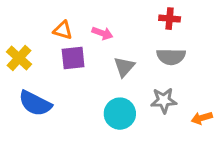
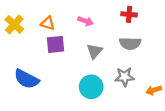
pink arrow: (102, 33) -> (86, 21), moved
yellow cross: (19, 58) -> (14, 24), moved

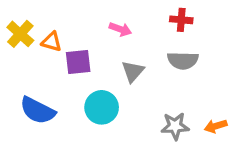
orange triangle: (48, 23) -> (52, 42), moved
gray star: (125, 77) -> (175, 126), moved
cyan circle: (91, 87) -> (102, 107), moved

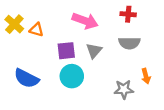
pink arrow: (120, 29) -> (85, 21), size x1.6
purple square: (78, 62) -> (66, 51), moved
orange arrow: (216, 126) -> (146, 76), moved, turned -88

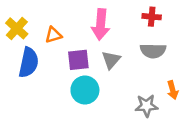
pink arrow: (85, 21) -> (101, 25), turned 75
orange triangle: (36, 30) -> (53, 35), moved, turned -32
blue semicircle: (26, 78) -> (29, 63), moved, turned -105

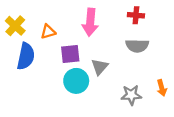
gray triangle: (111, 60) -> (100, 67), moved
orange arrow: (173, 90) -> (162, 88), moved

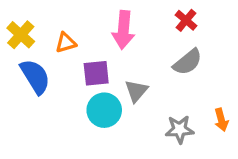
red cross: (136, 15) -> (186, 20), turned 35
gray semicircle: (137, 46) -> (188, 62), turned -40
blue semicircle: (26, 56) -> (35, 76), turned -44

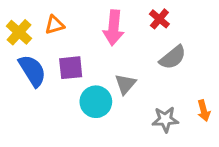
red cross: (186, 20) -> (159, 19), moved
orange triangle: (66, 43) -> (54, 25), moved
purple square: (96, 73) -> (71, 68), moved

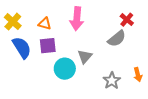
red cross: (159, 19) -> (127, 20), moved
orange triangle: (54, 25) -> (45, 24), moved, turned 32
gray star: (165, 119) -> (112, 81), turned -30

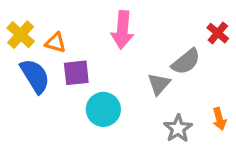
red cross: (127, 20) -> (218, 33), moved
orange triangle: (45, 24) -> (56, 43), moved
gray triangle: (85, 57) -> (159, 84), moved

